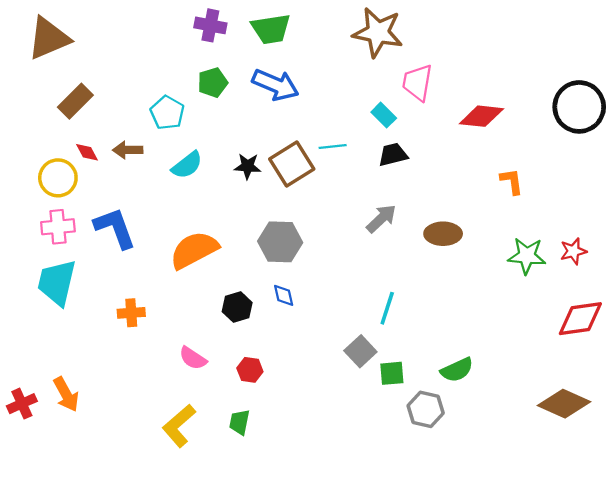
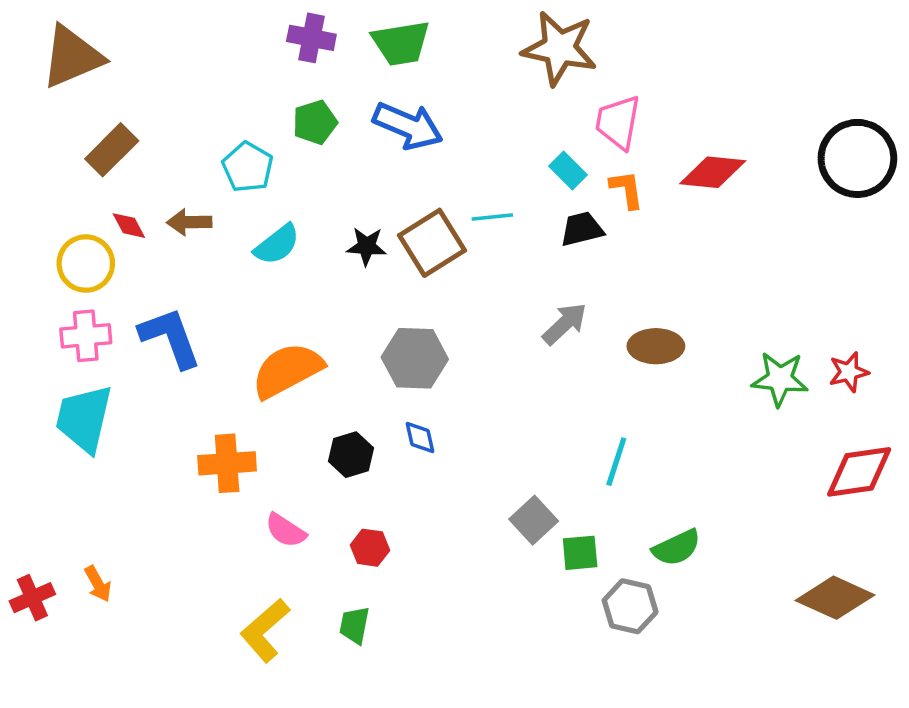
orange L-shape: (512, 181) -> (627, 189), moved
cyan line: (387, 308) -> (616, 462), moved
orange cross: (131, 313) -> (227, 463), moved, size x1.4
orange arrow: (66, 394) -> (98, 584), size x0.7

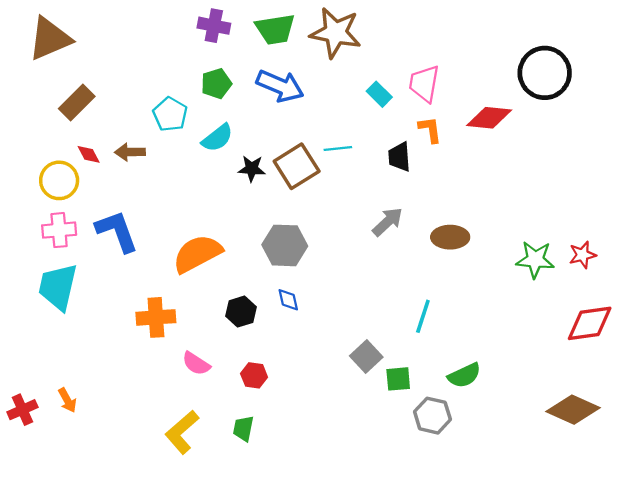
brown star: (559, 48) -> (336, 33), moved
black circle: (857, 158) -> (545, 73), moved
cyan rectangle: (568, 171) -> (379, 94), moved
black trapezoid: (582, 229) -> (399, 157), turned -80
cyan semicircle: (277, 245) -> (217, 138), moved

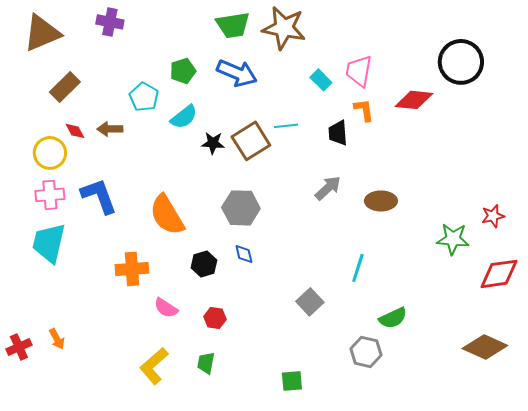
purple cross: (214, 26) -> (110, 22), moved
orange semicircle: (197, 254) -> (167, 215), turned -93
green star: (535, 260) -> (453, 239), moved
green square: (398, 379) -> (292, 381), moved

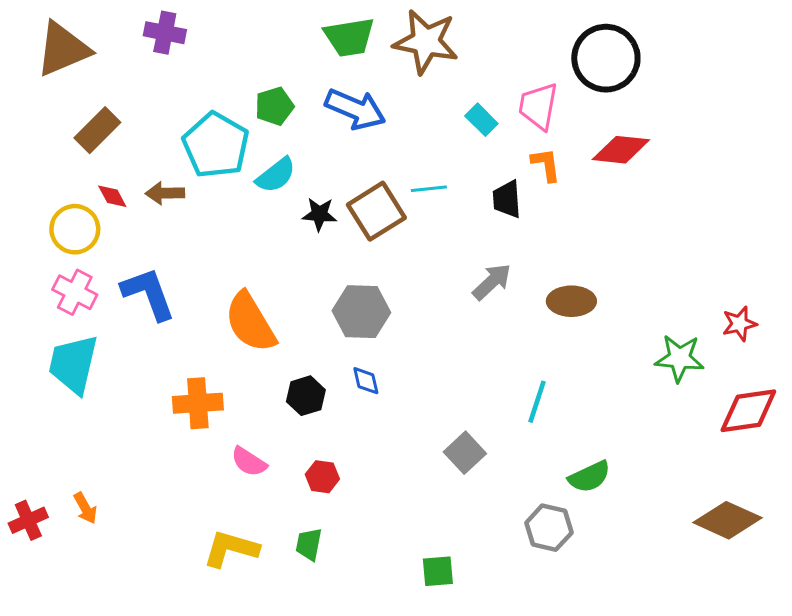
black circle: (461, 62) -> (606, 58), moved
cyan pentagon: (144, 97) -> (216, 145), size x1.5
pink cross: (50, 195) -> (75, 292), turned 32
yellow L-shape: (154, 366) -> (231, 549), turned 57

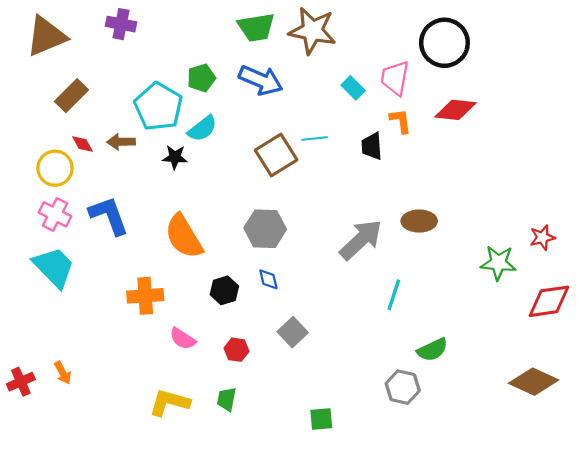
black star: (319, 214) -> (175, 157), moved
gray arrow: (492, 282) -> (361, 240), moved, size x1.5
cyan trapezoid: (73, 364) -> (54, 267), turned 123
gray square: (465, 453) -> (293, 332), moved

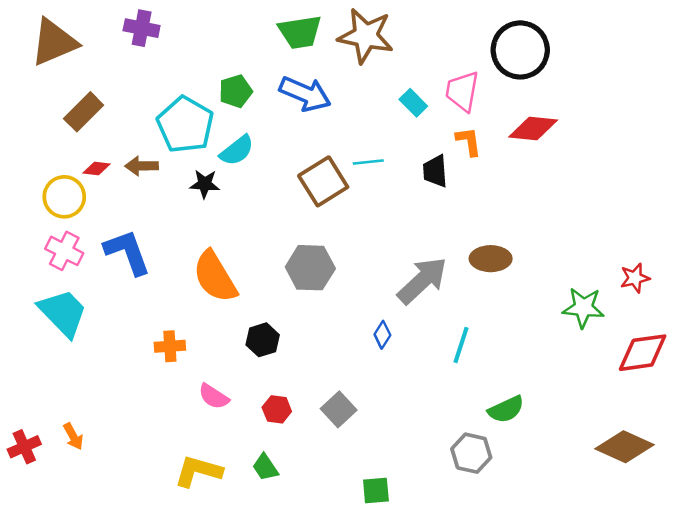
red diamond: (82, 144) -> (96, 168), turned -55
blue diamond: (268, 279) -> (382, 335), moved, turned 45
orange cross: (145, 296) -> (170, 346), size x0.7
gray square: (293, 332) -> (339, 409), moved
green trapezoid: (227, 399) -> (265, 467), turned -45

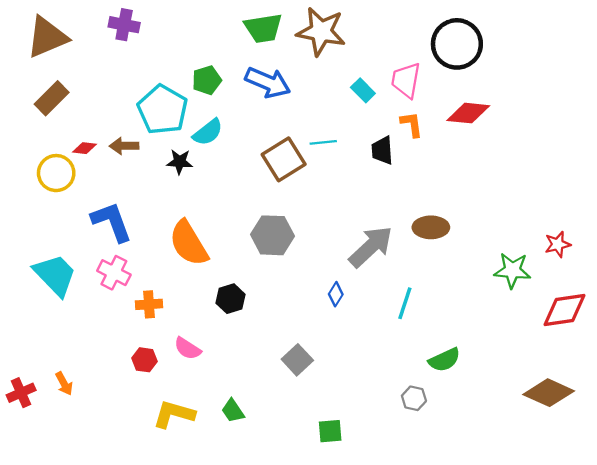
brown rectangle: (84, 112) -> (52, 98), moved
pink cross: (64, 251) -> (114, 273), moved
red hexagon: (277, 409) -> (144, 360), moved
gray hexagon: (471, 453) -> (414, 398), size x0.7

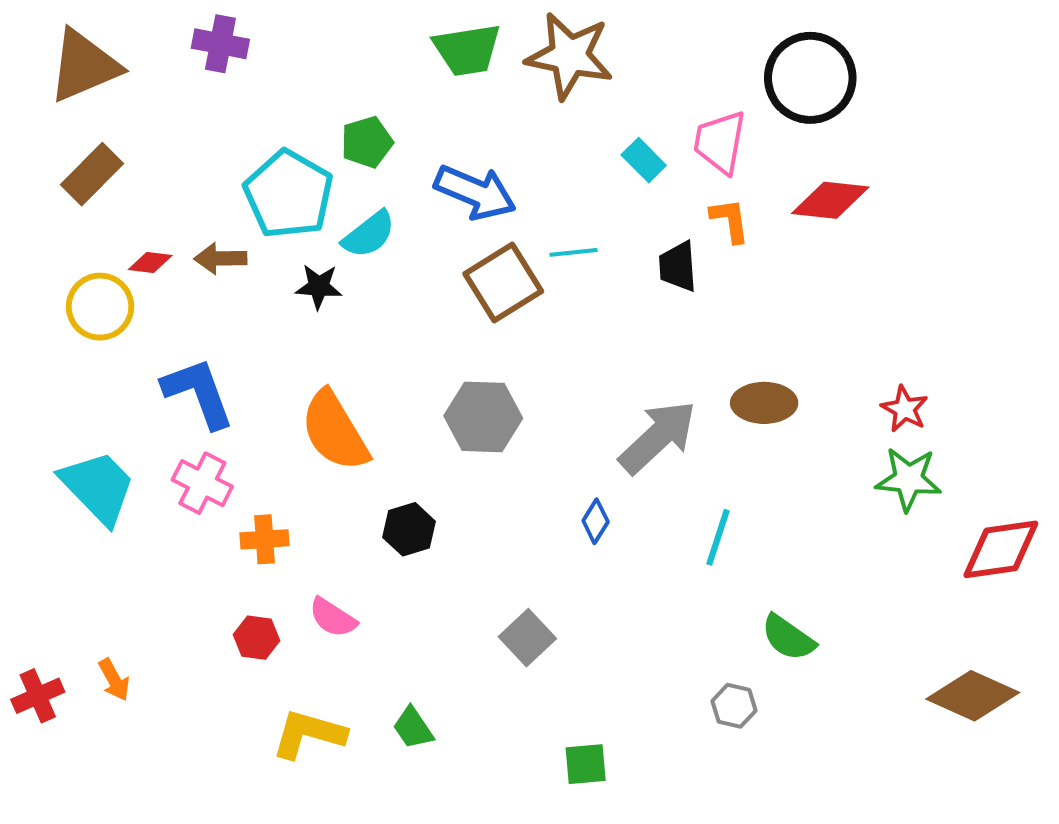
blue arrow: (268, 82) -> (475, 192), moved
red star: (558, 244) -> (905, 409), moved, turned -30
green semicircle: (444, 360) -> (788, 638), turned 60

